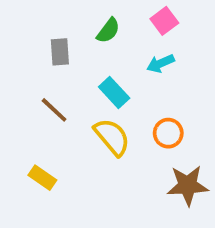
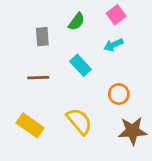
brown line: (54, 110) -> (38, 78), turned -45
yellow semicircle: (112, 137) -> (79, 121), moved
yellow rectangle: (42, 178) -> (30, 125), size x1.4

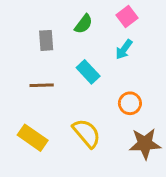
cyan arrow: (113, 45) -> (124, 49), turned -30

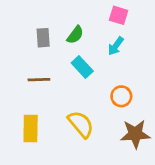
pink square: (127, 16) -> (119, 15), turned -36
green semicircle: (84, 24) -> (75, 35), moved
yellow rectangle: (33, 138) -> (31, 128), turned 56

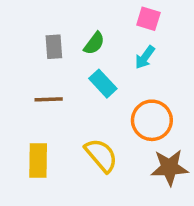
orange circle: (121, 96) -> (152, 120), size x1.5

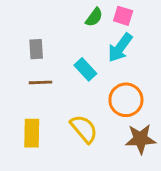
green semicircle: (94, 43) -> (94, 17), moved
gray rectangle: (54, 47) -> (36, 49), moved
cyan arrow: (145, 57) -> (120, 48), size x1.5

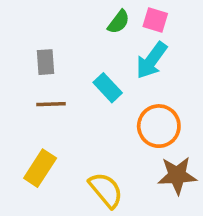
yellow semicircle: (84, 129) -> (106, 190), moved
yellow rectangle: (32, 133) -> (40, 168), turned 32

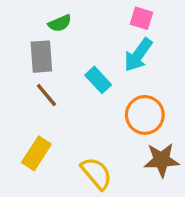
green semicircle: (119, 22) -> (60, 23), moved, turned 30
gray rectangle: (46, 62) -> (41, 57), size x1.4
brown line: (51, 104) -> (46, 95), turned 52

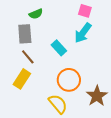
orange circle: (145, 115) -> (69, 80), moved
yellow rectangle: (36, 153) -> (22, 79), moved
brown star: (161, 160) -> (97, 96), turned -30

